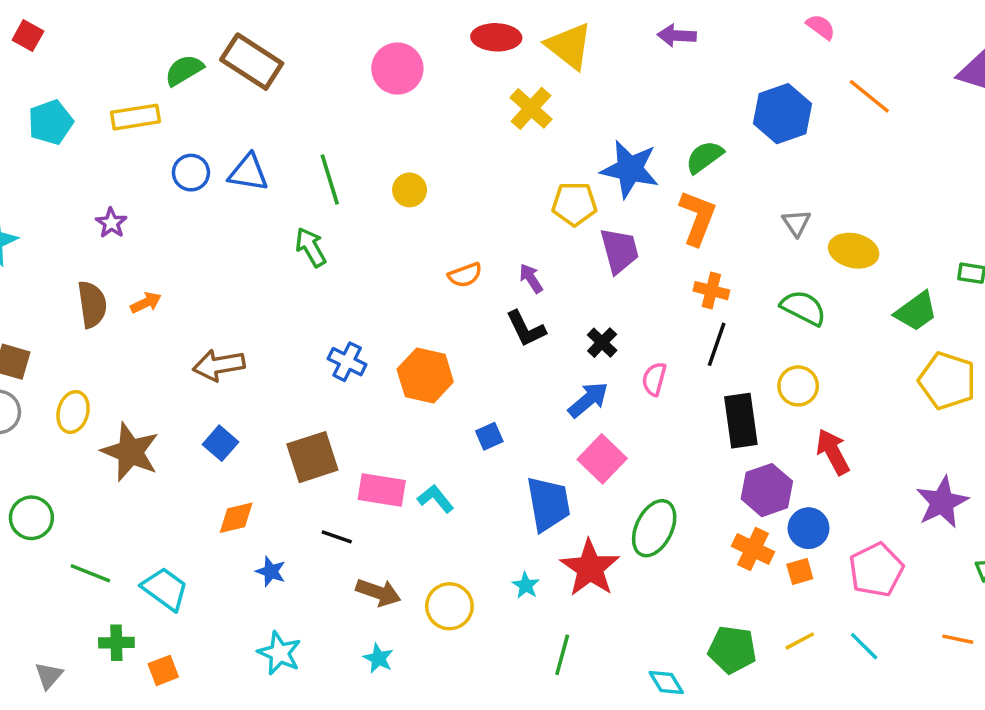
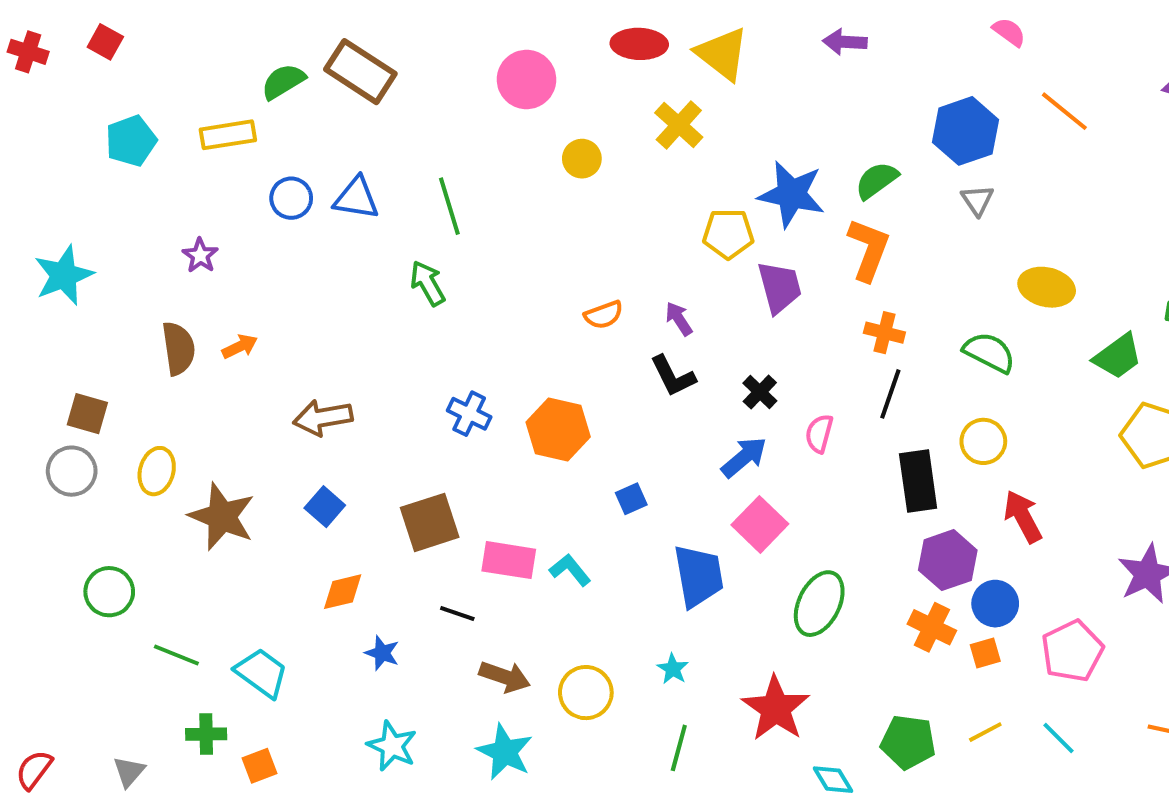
yellow circle: (410, 190) -> (582, 159), moved
gray triangle: (796, 223) -> (977, 200), moved
red star: (590, 568) -> (776, 708), moved
green line: (562, 655) -> (679, 748), moved
cyan star: (378, 658) -> (505, 752), size x1.6

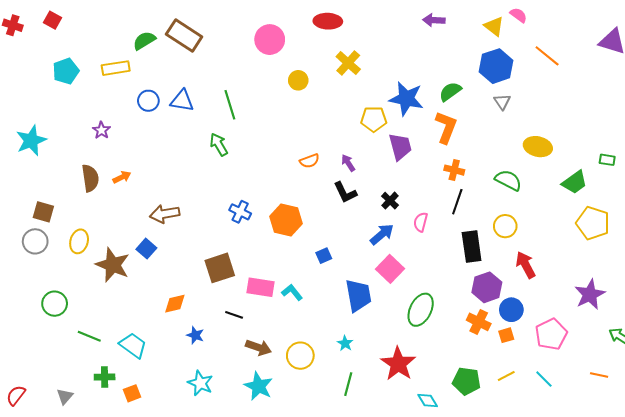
yellow triangle: (722, 54) -> (494, 26), moved, size x0.7
blue square: (325, 507) -> (146, 249), moved

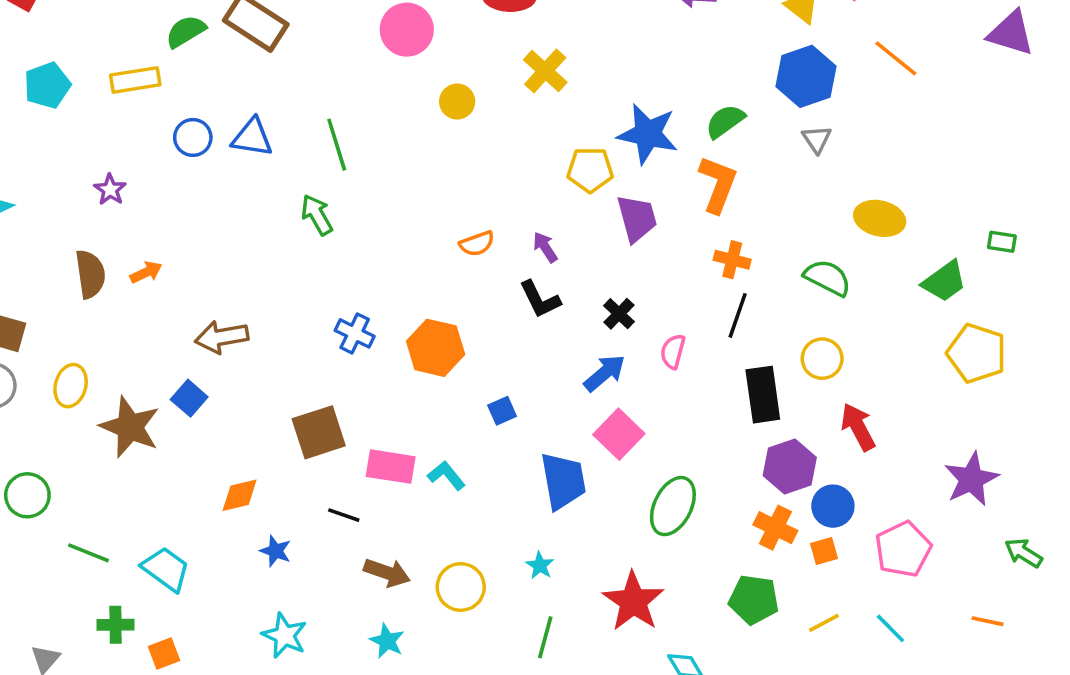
green pentagon: (466, 381) -> (754, 600), moved
cyan star: (258, 386) -> (387, 641), size x0.7

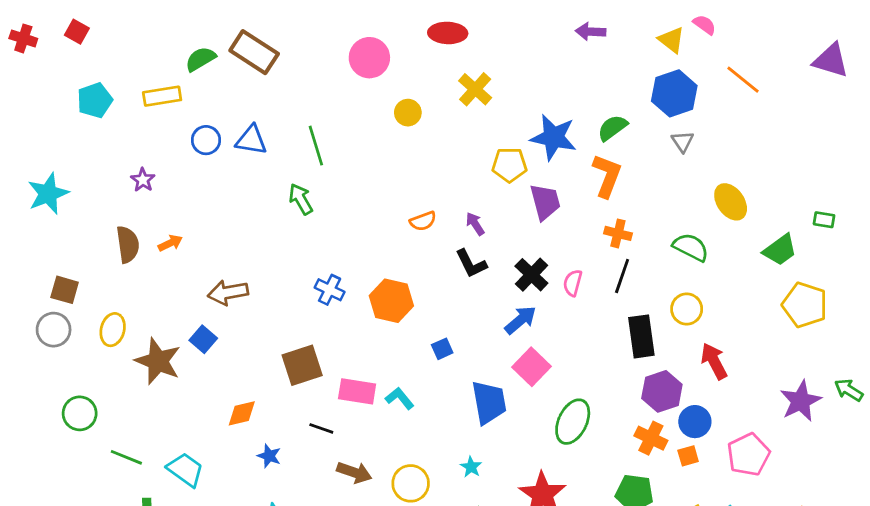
yellow ellipse: (880, 218) -> (731, 202), turned 42
black cross: (619, 314) -> (531, 275), size x1.4
pink semicircle: (673, 351) -> (573, 283), moved
green arrow: (1023, 553) -> (849, 390), moved

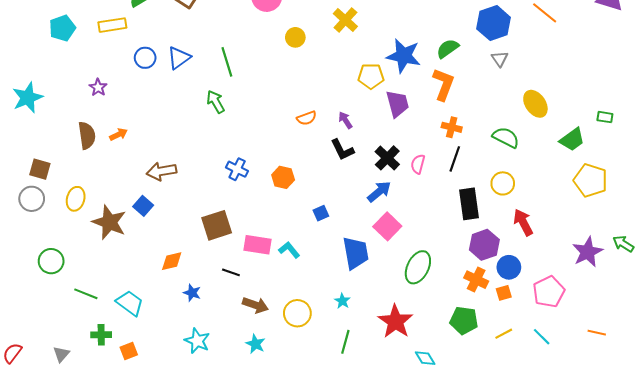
blue triangle: (251, 140) -> (179, 58), turned -45
orange hexagon: (391, 301) -> (283, 177), size x0.7

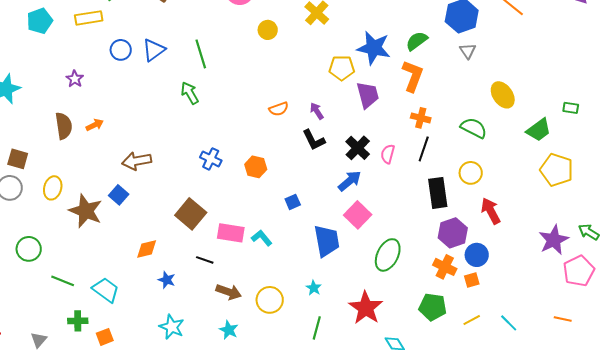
brown square: (217, 225) -> (191, 214), turned -32
pink pentagon: (549, 292) -> (579, 271), moved

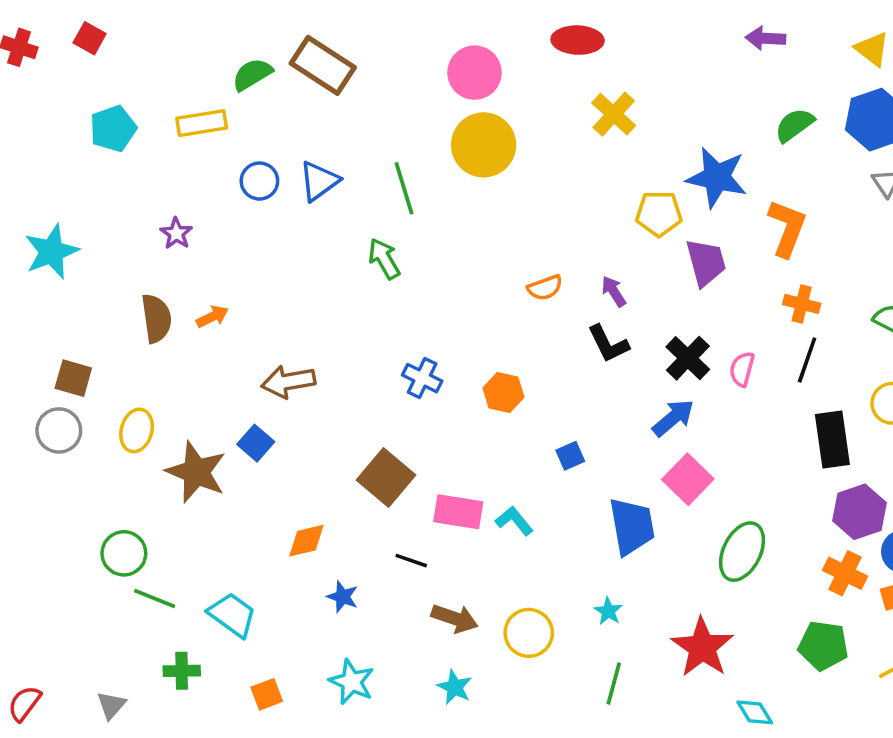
yellow circle: (268, 30) -> (484, 145), moved, size x1.8
green semicircle: (417, 41) -> (794, 125), moved
green circle: (29, 249) -> (124, 553), moved
orange square: (105, 337) -> (267, 694), moved

